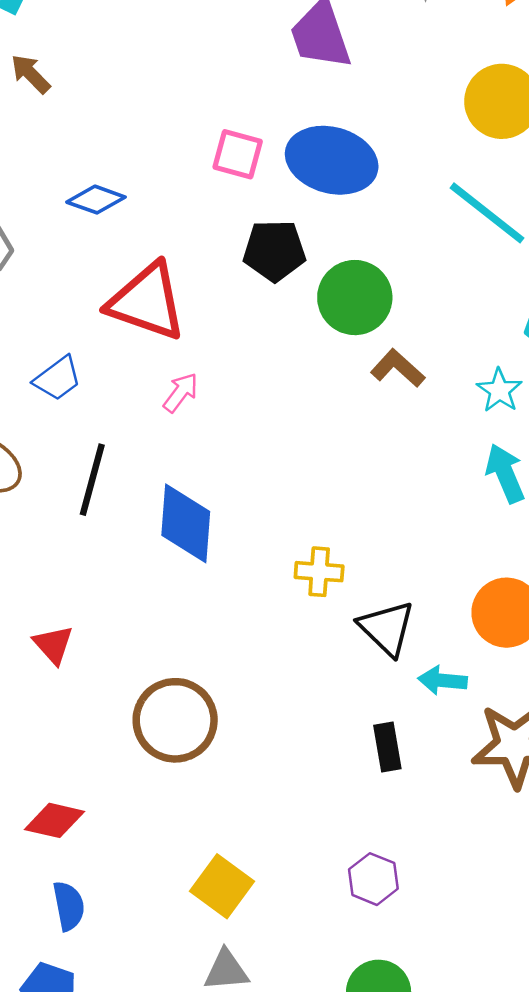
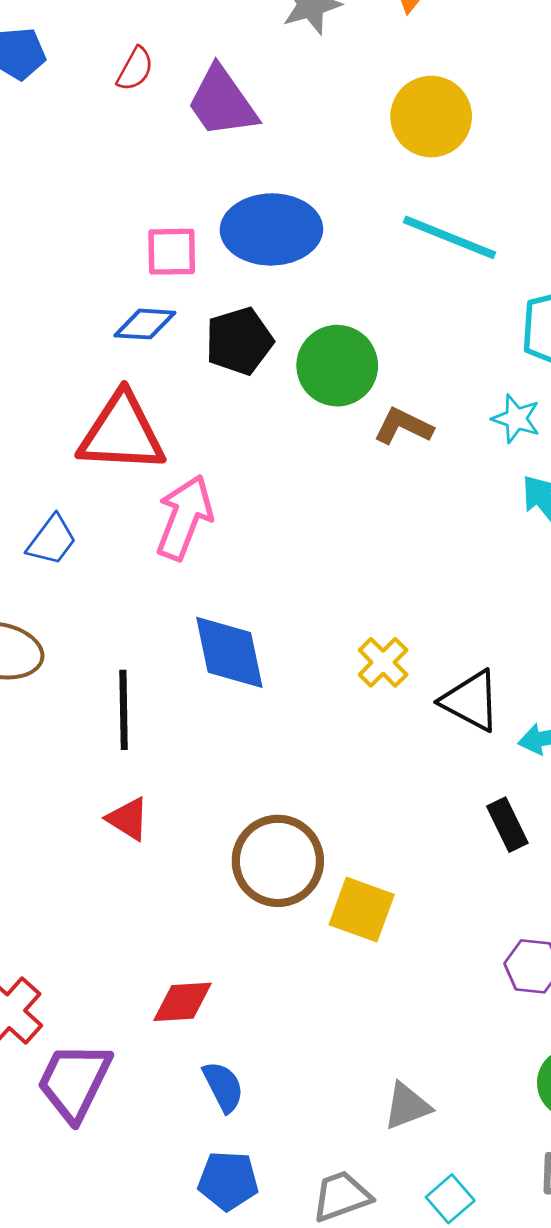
blue diamond: (96, 200) -> (145, 324), moved
pink arrow: (181, 392) -> (184, 517), size x1.8
black line: (92, 480) -> (124, 710), moved
yellow cross: (319, 572) -> (383, 662), turned -33
yellow square: (222, 886) -> (362, 910), moved

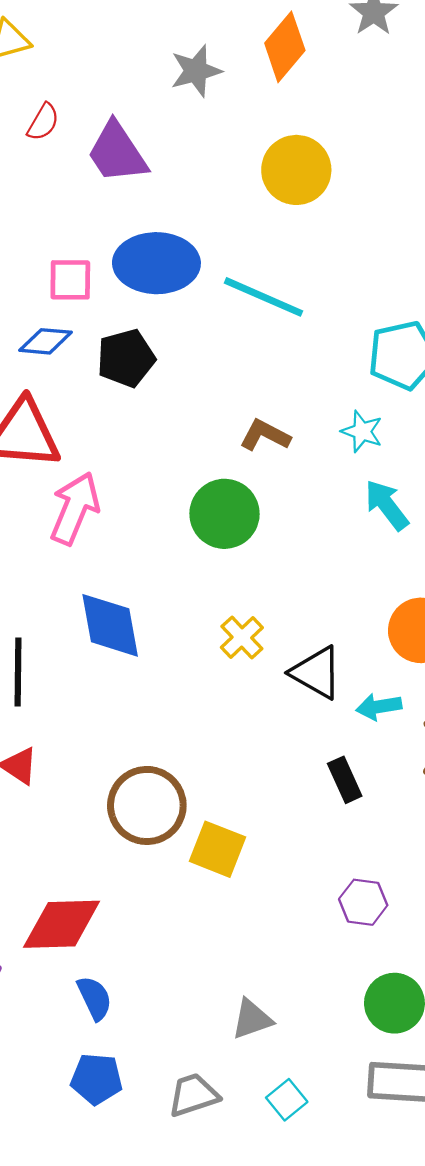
cyan line: (449, 237) -> (264, 297), moved
green circle: (337, 366) -> (225, 514), moved
red diamond: (182, 1002) -> (62, 924), size x1.5

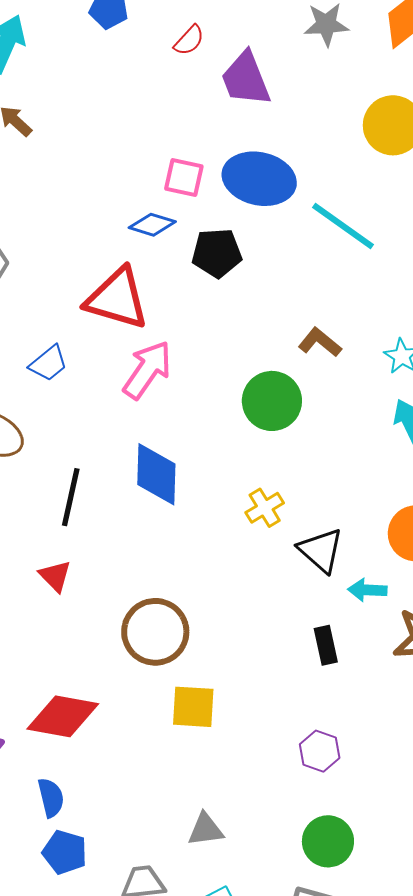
yellow square: (218, 849) -> (193, 707), moved, turned -30
blue semicircle: (94, 998) -> (51, 798), moved

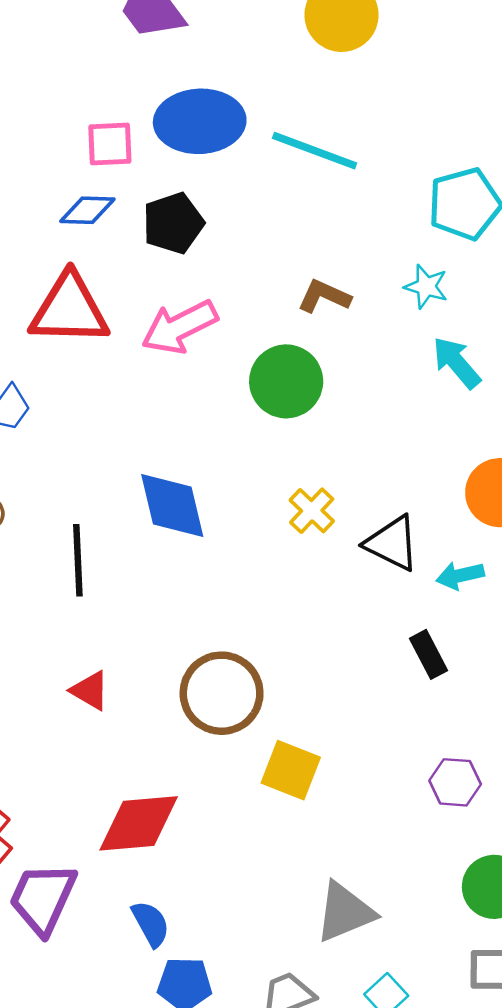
pink arrow: (147, 370) -> (180, 327), moved, turned -136
red triangle: (55, 576) -> (90, 691), moved
yellow square: (193, 707) -> (291, 770), turned 33
gray triangle: (206, 830) -> (345, 912), size x1.4

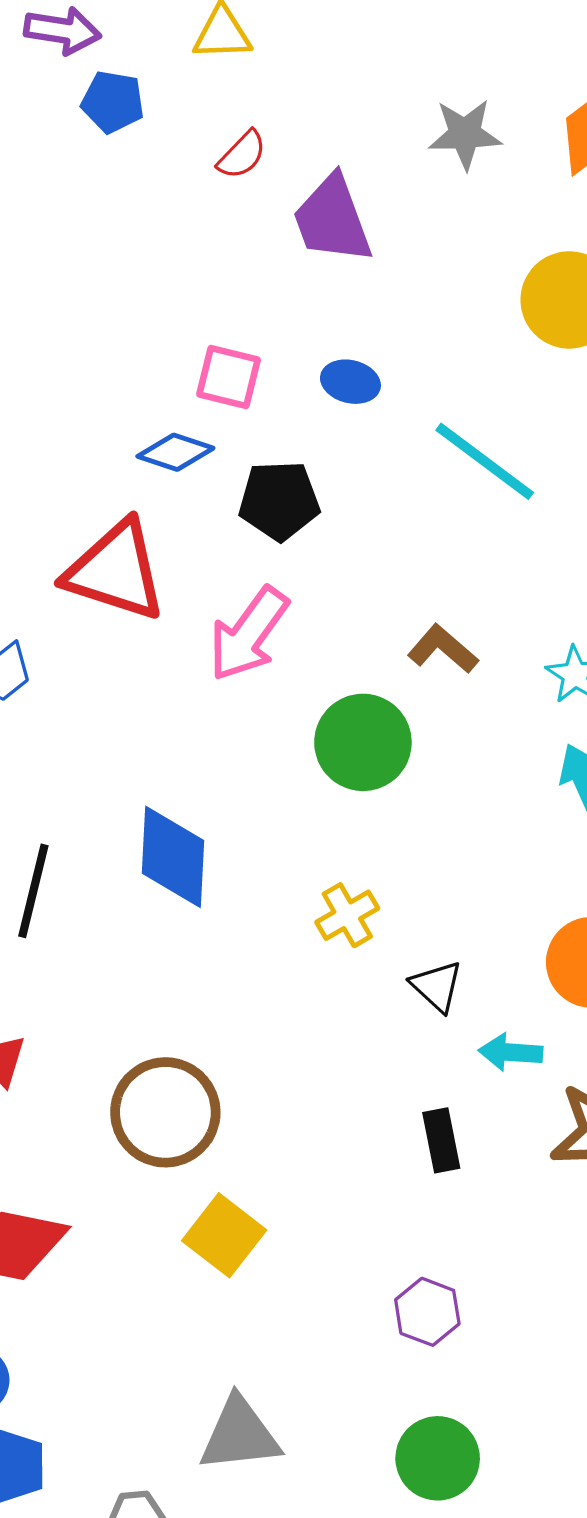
blue ellipse: (200, 121) -> (350, 382), size x0.5
pink arrow: (180, 327) -> (249, 634), turned -44
black triangle: (392, 543) -> (437, 986), size x0.7

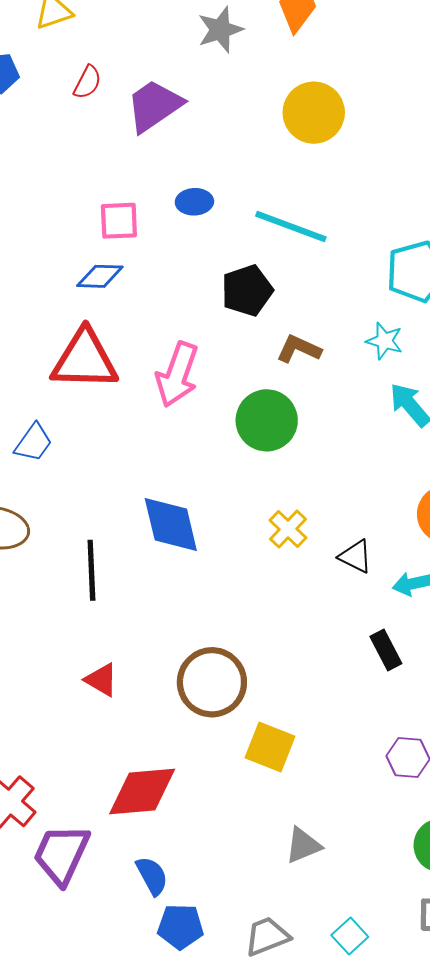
purple trapezoid: (332, 219) -> (154, 106), turned 92
black pentagon: (279, 501) -> (247, 290), moved
gray triangle: (240, 1435) -> (303, 845), moved, size x0.7

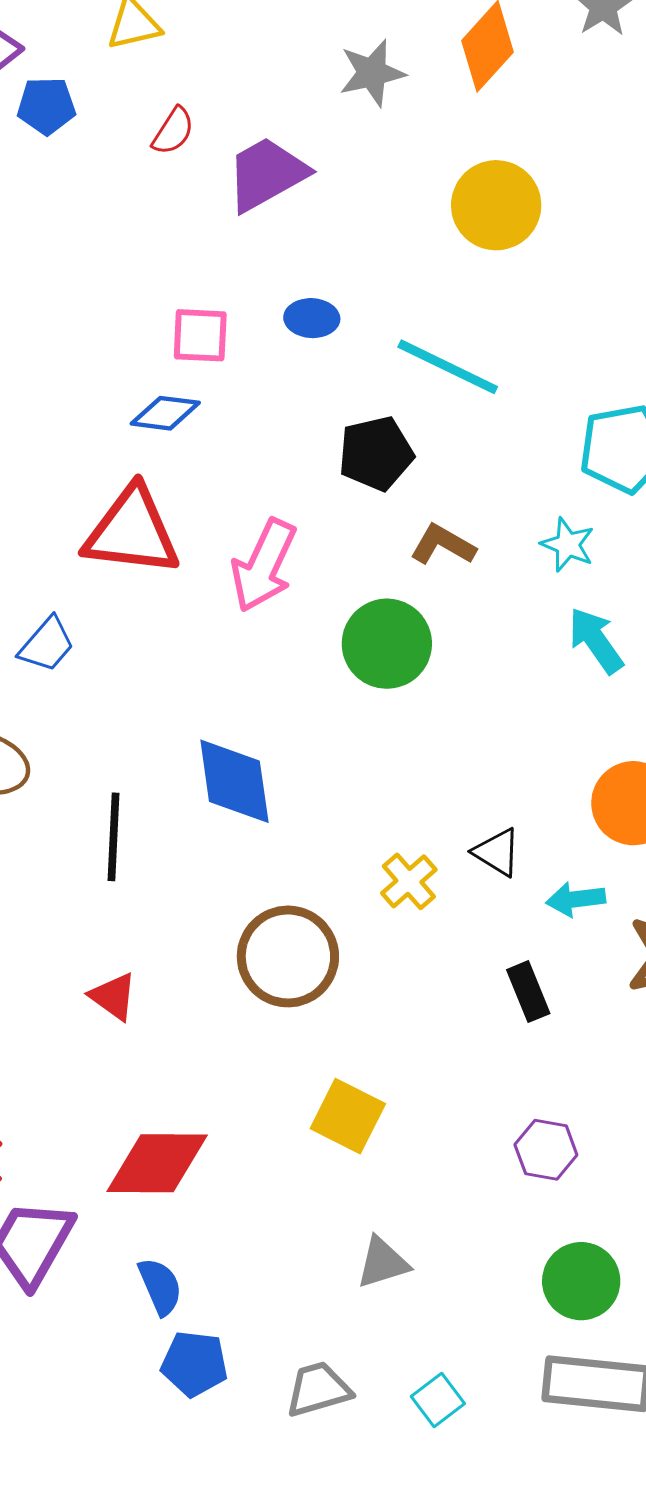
yellow cross: (288, 529) -> (409, 881), moved
brown circle: (212, 682) -> (288, 956), moved

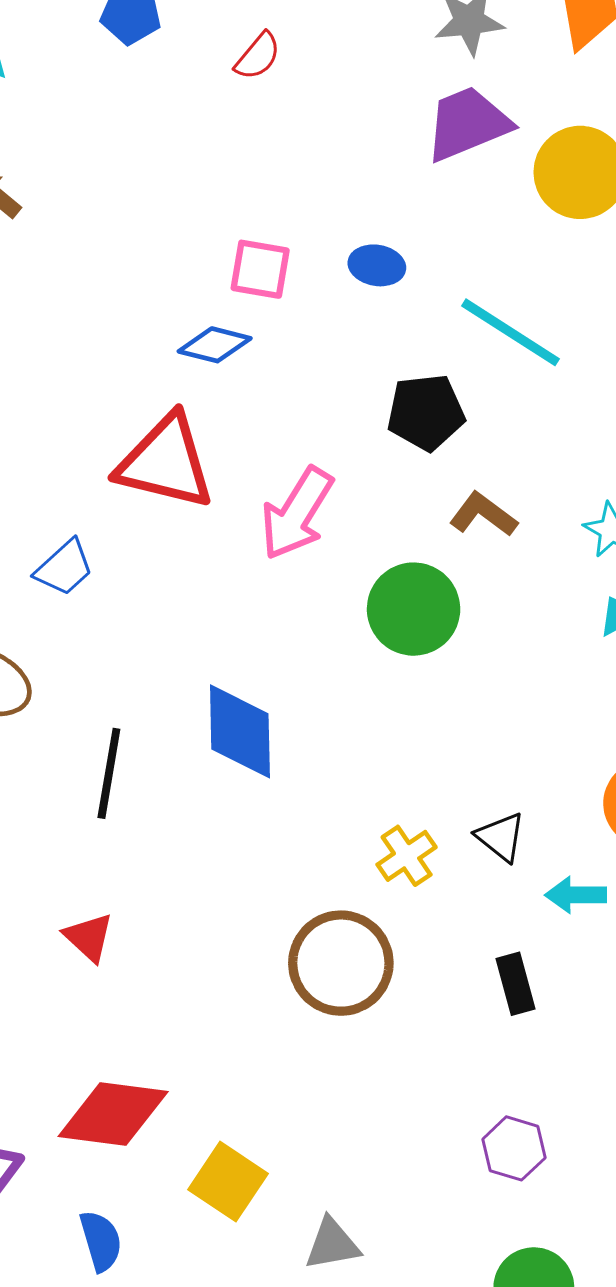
purple trapezoid: (267, 174) -> (468, 124), moved
brown circle: (288, 956) -> (341, 963), moved
yellow square: (348, 1116) -> (228, 1182), moved

